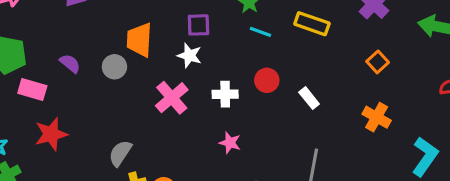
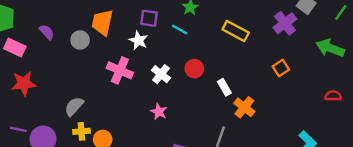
cyan line: (260, 32) -> (180, 30), moved
white cross: (225, 94) -> (161, 74), turned 30
pink cross: (172, 98) -> (120, 70), turned -35
orange cross: (377, 117) -> (244, 107), moved

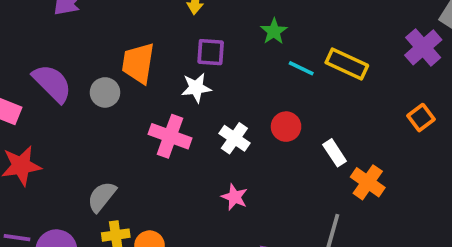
cyan line: (180, 30) -> (301, 68), moved
purple semicircle: (47, 32) -> (52, 83), size x1.6
white star: (138, 40) -> (196, 88), turned -30

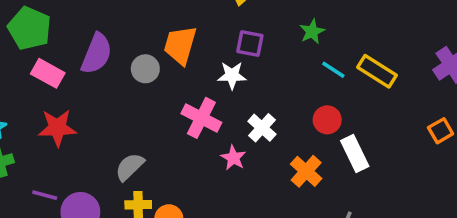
purple semicircle: (52, 83) -> (97, 54), turned 60
red circle: (286, 127) -> (327, 120), moved
white rectangle: (335, 153) -> (355, 153), size x1.4
orange cross: (368, 182) -> (306, 171), moved
pink star: (235, 197) -> (233, 158), moved

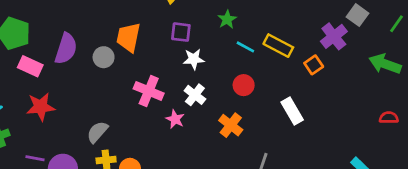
white star: (232, 75) -> (194, 59), moved
orange square: (441, 131) -> (314, 65), moved
white rectangle: (355, 153) -> (292, 111), moved

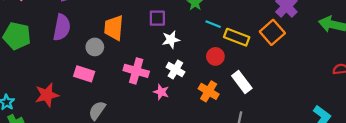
yellow rectangle: (278, 46) -> (237, 37), moved
purple semicircle: (66, 49) -> (62, 27), moved
orange square: (314, 65) -> (272, 32), size x1.5
pink rectangle: (30, 66) -> (84, 74), moved
white rectangle: (292, 111) -> (242, 82), moved

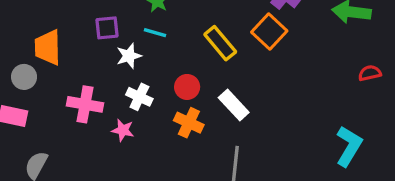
cyan line: (213, 24) -> (155, 33), moved
yellow rectangle: (237, 37) -> (220, 43), turned 35
red circle: (215, 56) -> (187, 87), moved

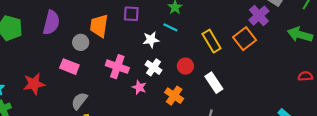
purple square: (107, 28) -> (131, 14), moved
orange cross: (189, 123) -> (174, 96), moved

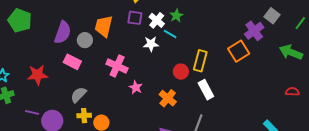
purple semicircle: (51, 23) -> (63, 32), moved
yellow rectangle: (212, 41) -> (200, 61), moved, turned 40
white cross: (153, 67) -> (157, 20), moved

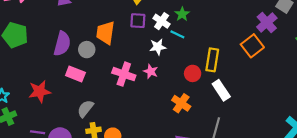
pink star: (136, 87) -> (151, 71), moved

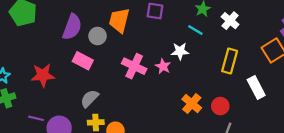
white cross: (162, 21) -> (230, 21), moved
white star: (158, 47) -> (180, 51), moved
red circle: (193, 73) -> (220, 106), moved
white rectangle: (221, 90) -> (256, 88), moved

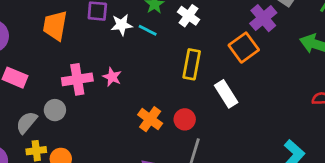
gray circle: (98, 36) -> (55, 110), moved
white star: (180, 51) -> (122, 25), moved
pink cross: (134, 66) -> (77, 79), turned -30

